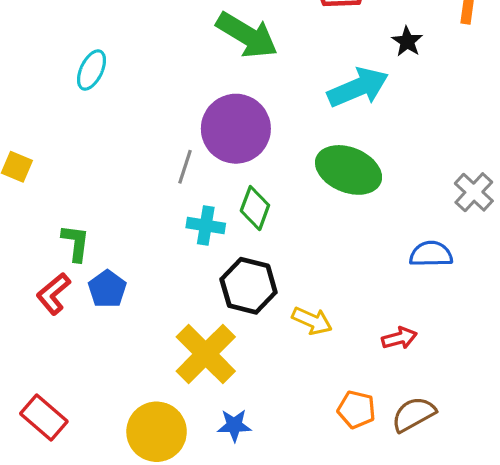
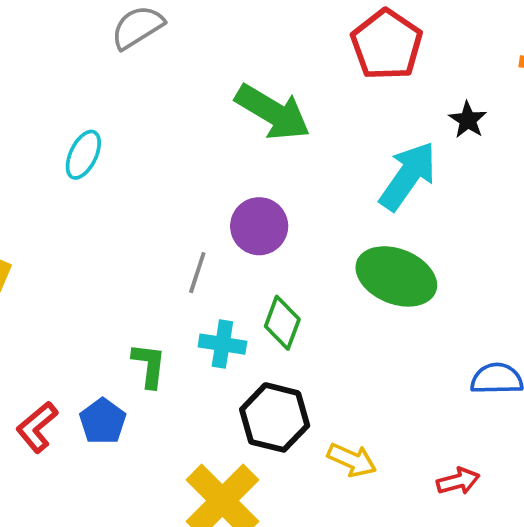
cyan arrow: (358, 87) -> (408, 176), turned -32
purple circle: (236, 129) -> (259, 226), size x0.7
green L-shape: (76, 243) -> (149, 365), moved

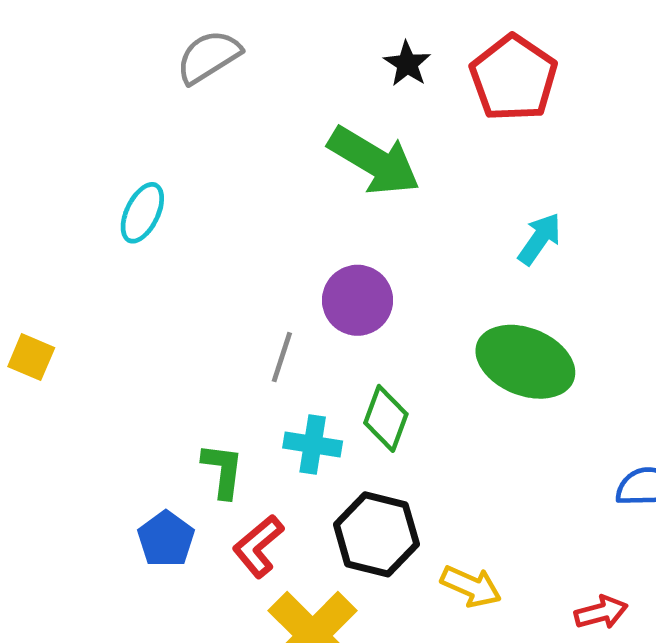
black star: (468, 120) -> (407, 64), moved
cyan arrow: (408, 176) -> (540, 239), size x0.6
red L-shape: (37, 427) -> (258, 546), moved

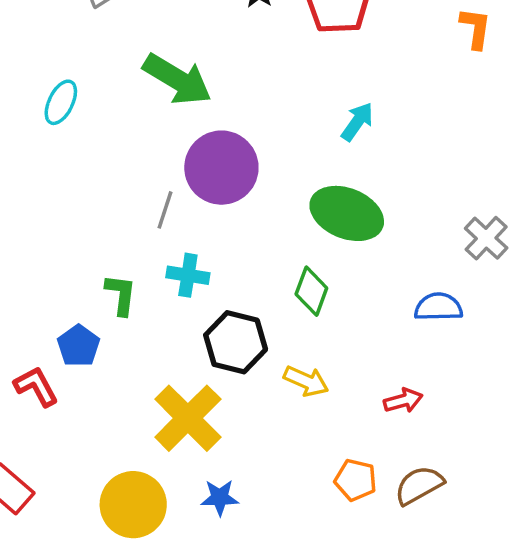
green arrow: (374, 161) -> (177, 79), moved
purple circle: (358, 300) -> (221, 168), size x1.4
green diamond: (386, 418) -> (311, 291), moved
red L-shape: (258, 546) -> (36, 386), moved, turned 102

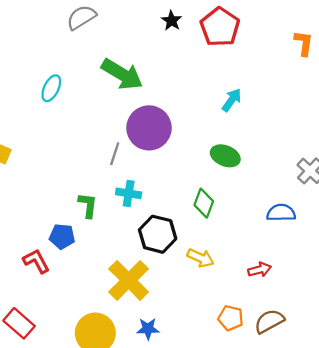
green ellipse: (347, 213) -> (225, 156), size x0.7
blue pentagon: (79, 346) -> (62, 236), turned -30

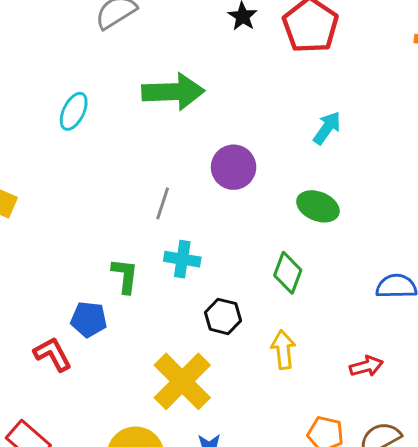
green arrow: (122, 74) -> (173, 92), turned -33
purple circle: (149, 128) -> (234, 167), moved, size x0.7
black hexagon: (158, 234) -> (223, 316), size x0.7
yellow arrow: (201, 258) -> (283, 350), turned -120

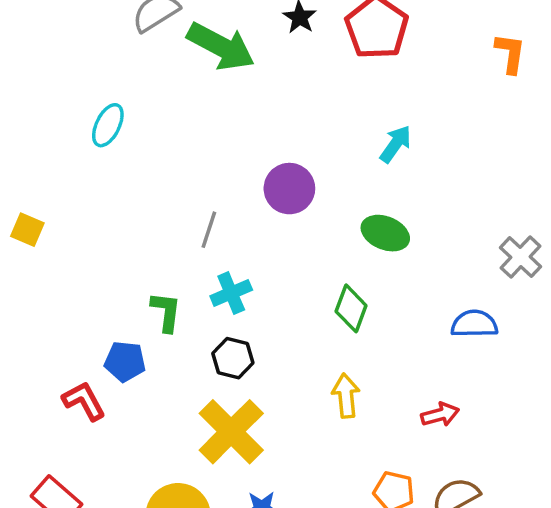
green arrow: (173, 92) -> (221, 46), moved, turned 30
cyan cross: (182, 259) -> (231, 293), turned -32
black hexagon: (223, 316) -> (233, 358), moved

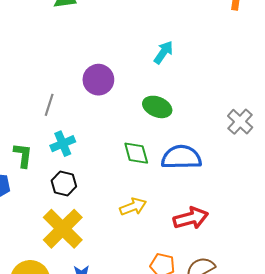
green diamond: (351, 308) -> (136, 153), turned -36
blue semicircle: (474, 324) -> (181, 157), moved, size x1.4
yellow arrow: (346, 396) -> (133, 207), turned 75
red arrow: (440, 415) -> (191, 218), size x1.5

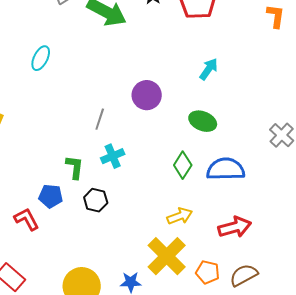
green diamond: (136, 153) -> (183, 165), turned 48
black hexagon: (64, 184) -> (96, 200), moved
yellow cross: (63, 229) -> (167, 256), moved

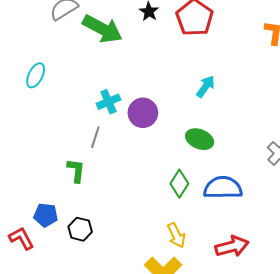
cyan cross: (113, 156) -> (108, 102), moved
green L-shape: (75, 167) -> (76, 171), moved
black hexagon: (96, 200) -> (80, 229), moved
yellow arrow: (180, 216) -> (176, 235), turned 85

